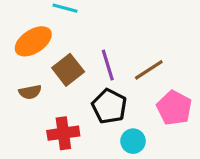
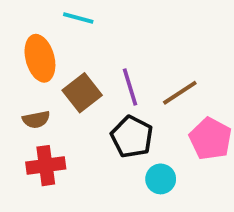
orange ellipse: (33, 41) -> (40, 58), turned -72
red cross: (63, 133) -> (46, 166), moved

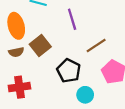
purple line: (130, 87) -> (72, 19), moved
brown semicircle: (36, 120) -> (16, 52), moved

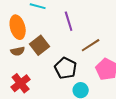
red cross: (19, 87) -> (21, 83), turned -30

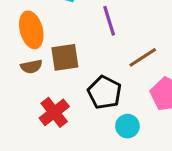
brown square: (40, 45) -> (65, 57), turned 30
red cross: (21, 83) -> (54, 112), moved

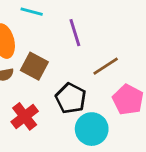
brown square: (65, 57) -> (34, 66), turned 36
cyan circle: (127, 126) -> (92, 129), size x1.5

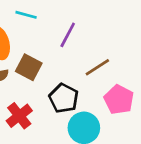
purple line: (75, 33) -> (68, 35), turned 45

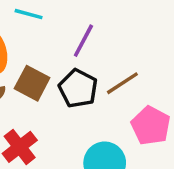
black pentagon: (64, 98) -> (78, 88), moved

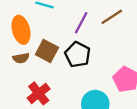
brown line: (122, 83) -> (112, 17), moved

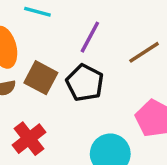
brown line: (112, 17) -> (144, 52), moved

